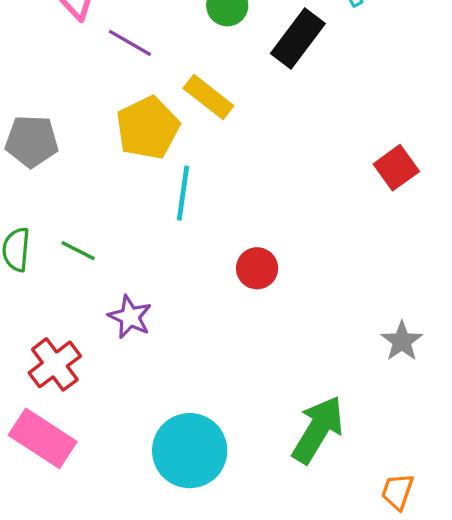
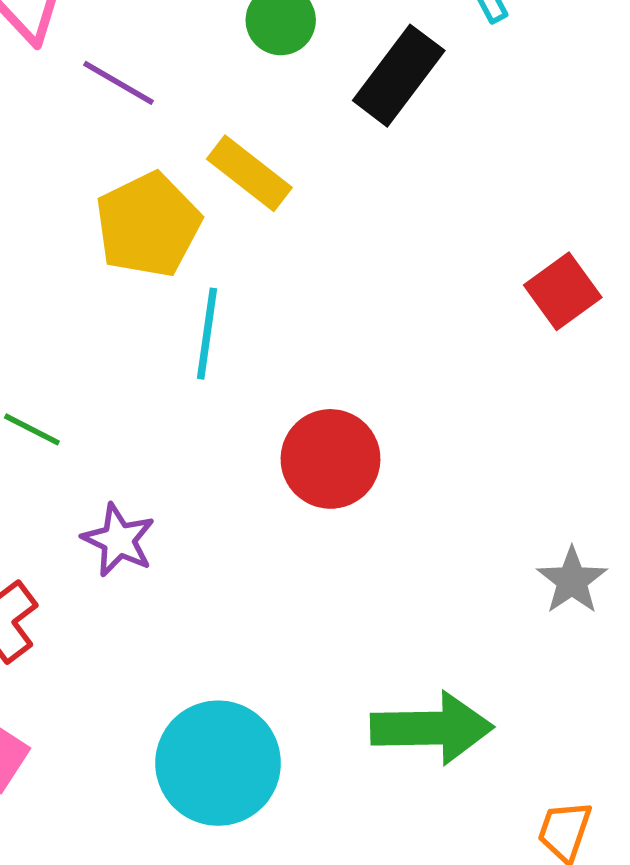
red circle: (257, 268) -> (331, 459), size x1.4
green arrow: (318, 430) -> (432, 728), turned 58

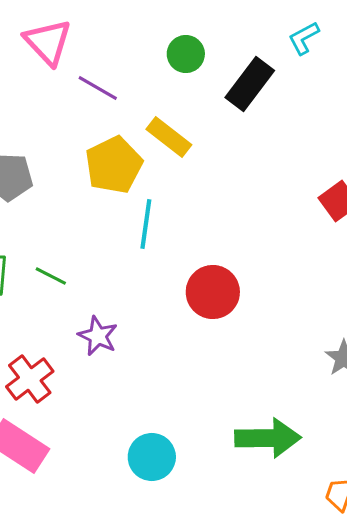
cyan circle: (218, 763) -> (152, 457), size x0.7

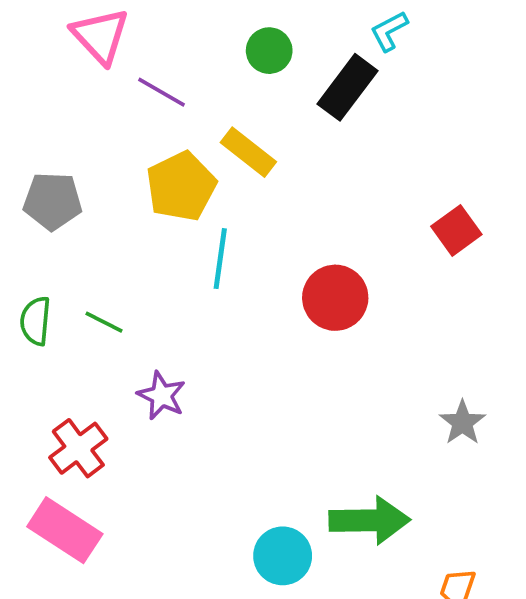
cyan L-shape: (304, 38) -> (389, 31), moved
red circle: (213, 292) -> (335, 298), moved
cyan circle: (152, 457) -> (283, 556), moved

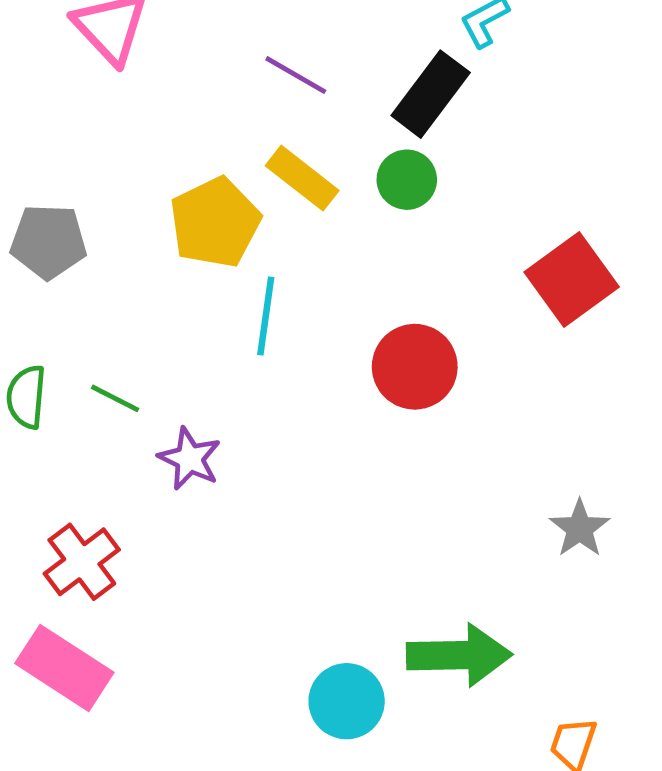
green circle: (269, 51) -> (407, 180), moved
purple line: (161, 92) -> (296, 75), moved
red square: (456, 230) -> (572, 280), size x1.4
purple star: (161, 396) -> (190, 459), moved

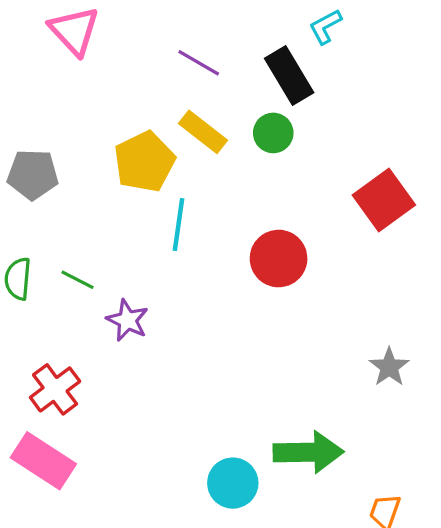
black rectangle: (431, 94) -> (289, 75), turned -68

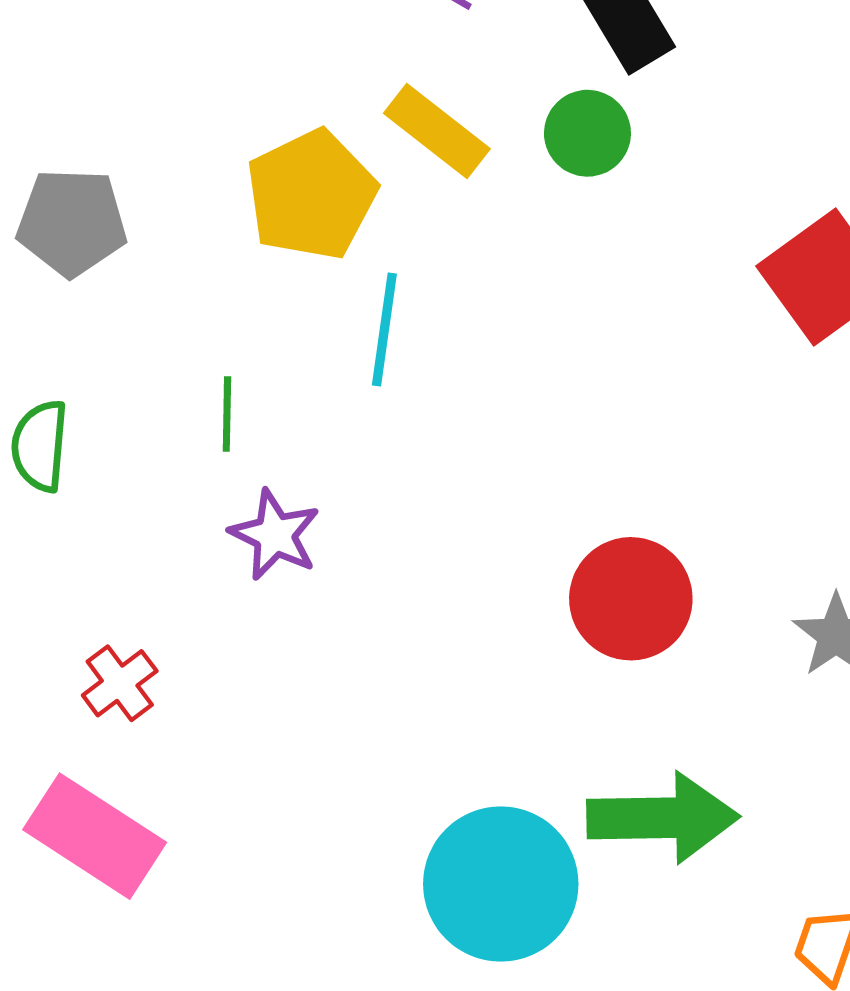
red circle: (279, 259) -> (631, 599), moved
green line: (77, 280) -> (227, 414), moved, turned 64
red cross: (55, 389) -> (120, 683), size x0.7
cyan circle: (233, 483) -> (501, 884), size x1.4

